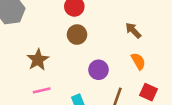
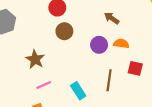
orange semicircle: (138, 61) -> (121, 44), turned -40
purple circle: (98, 70) -> (99, 45), moved

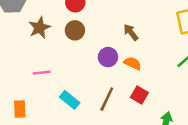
brown star: (35, 59) -> (40, 28), moved
pink line: (44, 85) -> (42, 73), moved
cyan rectangle: (78, 91) -> (70, 100), turned -35

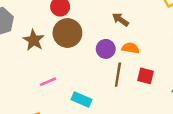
brown circle: (75, 30) -> (67, 33), size x1.5
brown line: (107, 99) -> (118, 75), moved

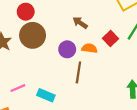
red square: (145, 76) -> (110, 38), moved, turned 32
pink line: (48, 82) -> (18, 88), moved

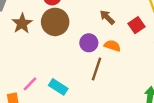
red square: (110, 38) -> (136, 25), moved
pink line: (18, 88) -> (30, 84), moved, turned -32

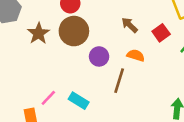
purple circle: (89, 43) -> (99, 56), moved

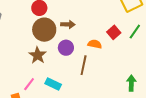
brown arrow: (130, 25) -> (68, 24), moved, turned 144
brown star: (39, 33) -> (37, 55), moved
red square: (161, 33) -> (114, 32), moved

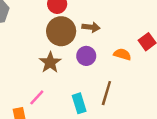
brown line: (84, 65) -> (106, 93), moved
cyan rectangle: (53, 84) -> (79, 103), moved, turned 42

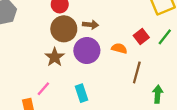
purple circle: (86, 56) -> (87, 51), size x1.5
brown line: (106, 93) -> (137, 72), moved

